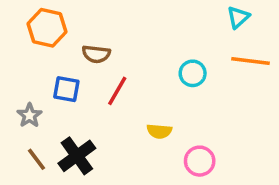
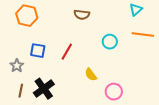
brown semicircle: (96, 54) -> (82, 15), moved
yellow semicircle: (159, 131) -> (91, 75), turned 48
brown line: (36, 159) -> (21, 91), turned 48

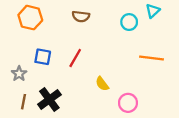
brown semicircle: (82, 15) -> (81, 16), moved
orange line: (143, 35) -> (152, 58), moved
cyan circle: (110, 42) -> (129, 22), moved

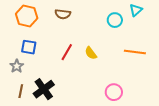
brown semicircle: (81, 16) -> (63, 14), moved
blue square: (43, 57) -> (29, 47), moved
yellow semicircle: (102, 84) -> (91, 53), moved

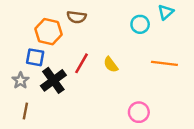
orange hexagon: (27, 16) -> (49, 32), moved
black cross: (44, 89) -> (53, 80), moved

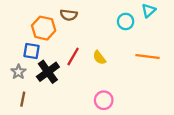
pink circle: (139, 112) -> (104, 100), moved

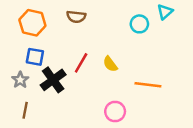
orange hexagon: (44, 28) -> (32, 23), moved
orange line: (147, 56) -> (148, 85), moved

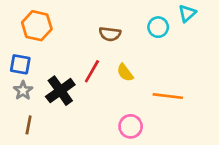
brown semicircle: (76, 17) -> (110, 34), moved
blue square: (35, 57) -> (20, 64), moved

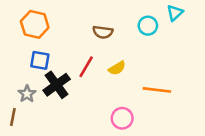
blue square: (20, 64) -> (40, 60), moved
yellow semicircle: (125, 73) -> (117, 68), turned -84
gray star: (23, 91) -> (27, 94), moved
brown line: (29, 125) -> (13, 117), moved

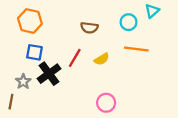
orange line: (157, 90) -> (136, 49), moved

